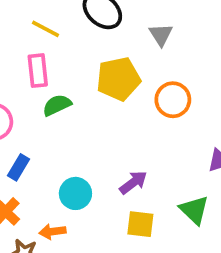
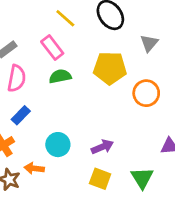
pink rectangle: (38, 71) -> (52, 47), turned -45

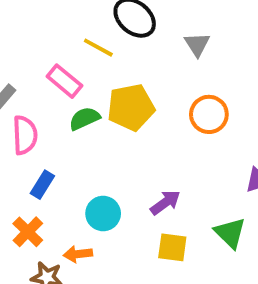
yellow line: (65, 18) -> (98, 48), moved
yellow pentagon: (110, 68) -> (131, 107), moved

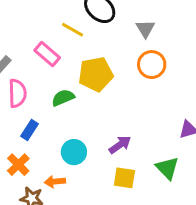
orange circle: (209, 114) -> (152, 65), moved
green semicircle: (85, 118) -> (63, 98), moved

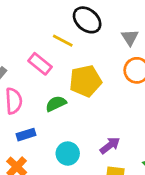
blue rectangle: (30, 130) -> (26, 135), turned 42

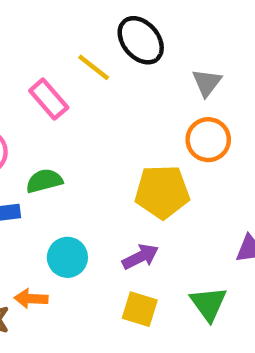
yellow pentagon: (85, 81) -> (162, 192), moved
green semicircle: (56, 104) -> (44, 181), moved

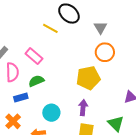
pink rectangle: (49, 99) -> (34, 56), moved
purple arrow: (140, 257) -> (83, 108), turned -49

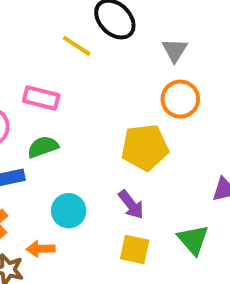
pink rectangle: (34, 56) -> (41, 98), turned -30
purple arrow: (83, 108) -> (131, 205), turned 133

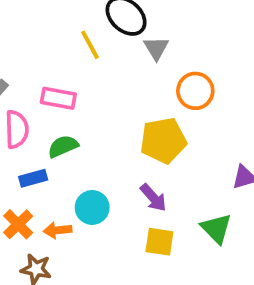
yellow line: (77, 46) -> (90, 45), turned 32
gray triangle: (175, 50) -> (156, 48), moved
orange arrow: (41, 249) -> (57, 230), moved

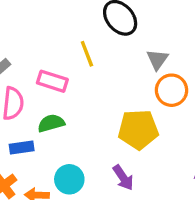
yellow line: (90, 45) -> (87, 54), moved
gray triangle: (156, 48) -> (157, 59), moved

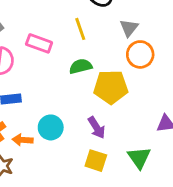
yellow line: (87, 54) -> (80, 29), moved
green semicircle: (51, 123) -> (81, 66), moved

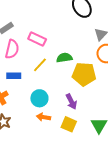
yellow line: (80, 29) -> (40, 65), moved, turned 56
orange arrow: (23, 140) -> (43, 117), moved

